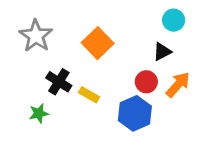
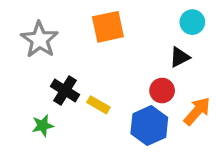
orange square: (98, 43) -> (108, 27), moved, turned 32
orange arrow: (178, 85) -> (197, 111), moved

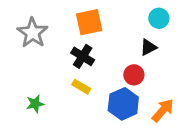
black cross: (65, 91) -> (83, 56), moved
orange arrow: (197, 111) -> (163, 110), moved

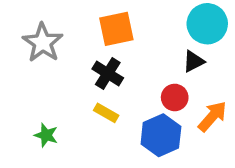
cyan circle: (159, 18) -> (207, 24), size x1.5
green star: (35, 104) -> (46, 135), turned 30
orange arrow: (163, 110) -> (212, 116), moved

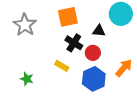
black triangle: (194, 61) -> (99, 31), moved, turned 32
black cross: (108, 73) -> (74, 43), moved
red circle: (175, 97) -> (93, 53), moved

